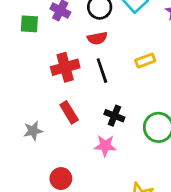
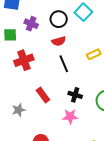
red cross: (65, 67) -> (24, 60), moved

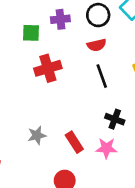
purple cross: (31, 24) -> (60, 19), turned -32
red rectangle: (43, 95) -> (74, 142), moved

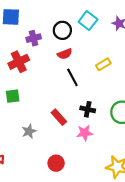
green square: (31, 33) -> (13, 96), moved
red cross: (48, 68) -> (19, 62), moved
red rectangle: (74, 142) -> (59, 117), moved

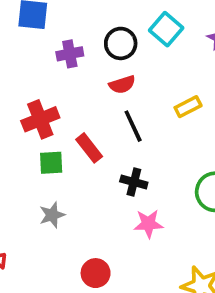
red cross: (19, 62) -> (40, 119), moved
green square: (13, 96) -> (51, 163), moved
black cross: (88, 109) -> (134, 182), moved
red rectangle: (59, 117) -> (89, 148), moved

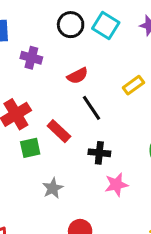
black circle: (121, 43) -> (71, 25), moved
purple cross: (70, 54) -> (31, 58), turned 35
gray star: (52, 215) -> (53, 188), moved

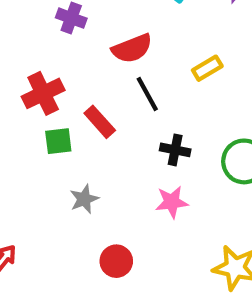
red semicircle: (77, 76) -> (132, 48), size x1.4
black cross: (99, 153) -> (175, 150), moved

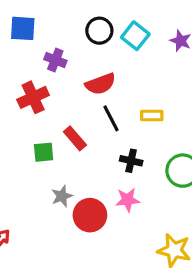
yellow rectangle: (207, 68) -> (152, 116), moved, turned 30
red cross: (43, 93) -> (33, 97), moved
red circle: (116, 261) -> (90, 215), moved, size x1.4

